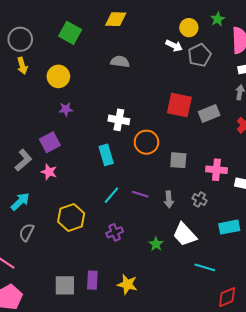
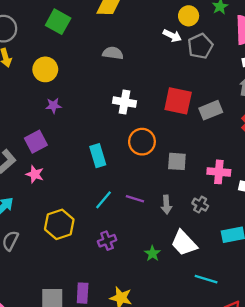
white cross: (119, 120) -> (124, 102), moved

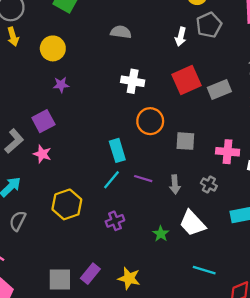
white arrow: (172, 36) -> (181, 37), moved, turned 78
red square: (178, 101) -> (187, 80), turned -36
cyan rectangle: (98, 156) -> (117, 150), moved
cyan line: (206, 279) -> (204, 270), moved
purple rectangle: (83, 293) -> (90, 274), turned 36

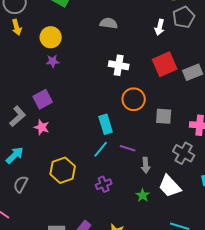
purple star: (61, 85) -> (53, 61), moved
gray arrow: (175, 184) -> (146, 165), moved
gray cross: (209, 184) -> (184, 153), size x1.5

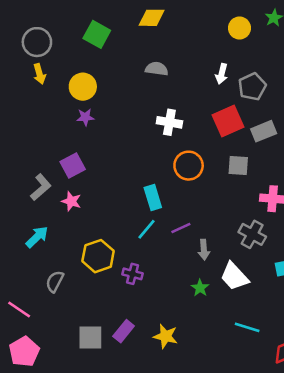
gray pentagon: (184, 17) -> (252, 87), moved
gray square: (164, 116) -> (238, 166), moved
purple line: (128, 148) -> (181, 228), turned -42
gray semicircle: (21, 184) -> (55, 282), moved
purple cross: (104, 184) -> (132, 274), moved, turned 35

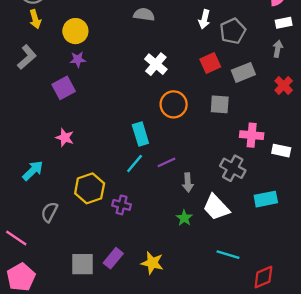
red square: (228, 121) -> (210, 63), size x0.7
white cross: (169, 122) -> (156, 64), turned 30
purple square: (73, 166) -> (64, 88), moved
gray L-shape: (41, 187) -> (27, 57), moved

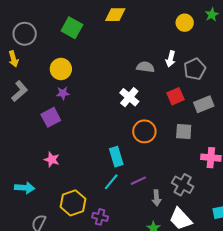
gray semicircle: (144, 14) -> (145, 67), moved
yellow arrow: (35, 19) -> (14, 59), moved
gray cross: (233, 168) -> (183, 185), moved
cyan arrow: (33, 171) -> (25, 188), turned 48

